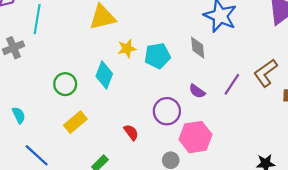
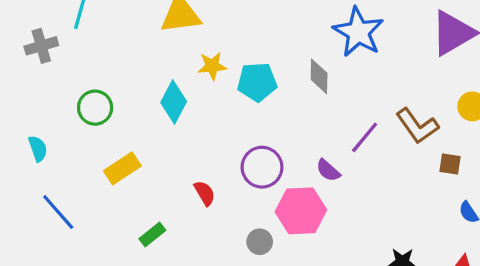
brown L-shape: (266, 73) -> (417, 126), turned -96
green circle: (65, 84) -> (95, 108), moved
purple semicircle: (197, 91) -> (328, 170), moved

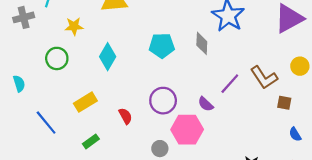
yellow star: (212, 66) -> (74, 26), moved
yellow rectangle: (122, 168) -> (85, 102), moved
blue line: (58, 212) -> (46, 123), moved

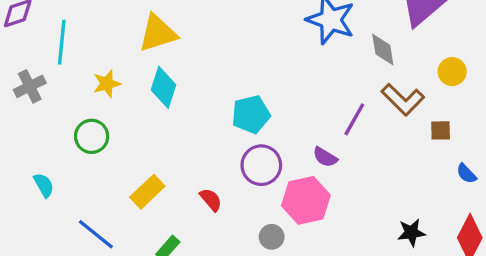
gray diamond: (202, 43) -> (383, 50), moved
cyan pentagon: (162, 46) -> (251, 114), moved
cyan diamond: (108, 57) -> (163, 87), moved

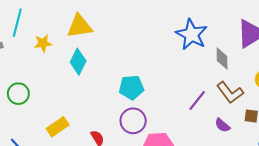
yellow star: (107, 84) -> (43, 43), moved
green circle: (92, 136) -> (18, 94), moved
purple semicircle: (325, 157) -> (222, 125), moved

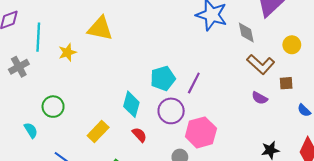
yellow triangle: (80, 26) -> (100, 28), turned 32
cyan diamond: (78, 62) -> (131, 104), moved
purple line: (197, 101) -> (194, 83), moved

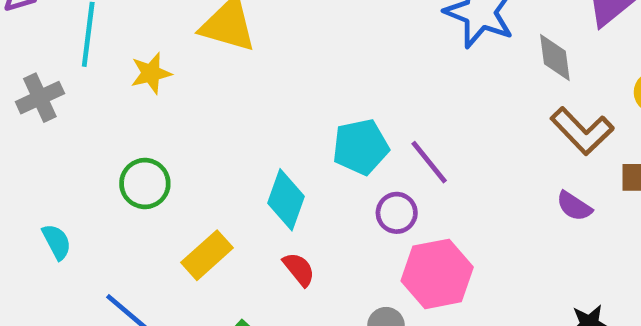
purple line: (194, 83) -> (429, 162), turned -70
green circle: (53, 107) -> (145, 183), moved
purple circle: (171, 111) -> (397, 213), moved, size x0.7

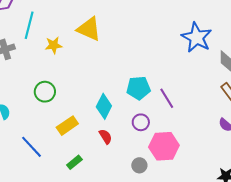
purple circle: (397, 213) -> (141, 122), moved

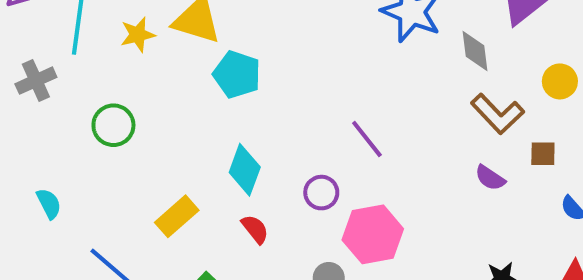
yellow star: (54, 45) -> (138, 35), moved
cyan pentagon: (138, 88) -> (237, 74), moved, turned 30
green circle: (45, 92) -> (113, 125), moved

